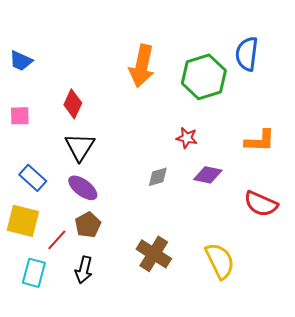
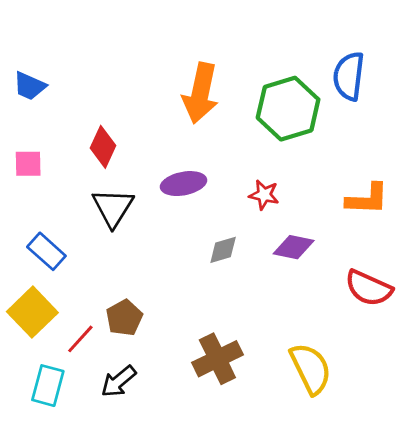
purple ellipse: (83, 188) -> (184, 184), moved, turned -48
yellow square: (23, 221) -> (32, 312), turned 32
brown cross: (154, 254) -> (217, 359), turned 32
black arrow: (84, 270) -> (119, 381), turned 36

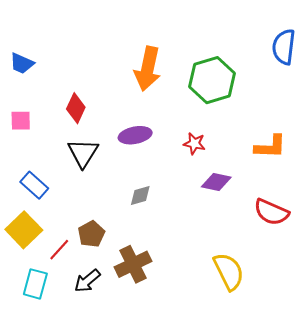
blue semicircle: (349, 76) -> (284, 47), moved
gray diamond: (223, 250) -> (140, 196), moved
brown cross: (217, 359) -> (133, 264), moved

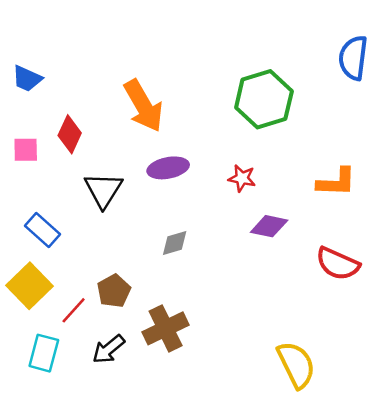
orange arrow: (148, 69) -> (143, 106), moved, turned -42
red diamond: (76, 108) -> (70, 134), moved
yellow semicircle: (229, 271) -> (296, 365), moved

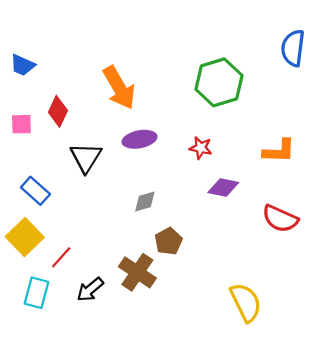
brown pentagon: (114, 291) -> (168, 241), moved
brown cross: (166, 328) -> (137, 272), turned -30

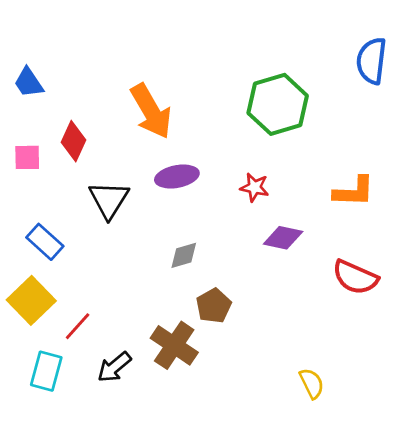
blue trapezoid: (23, 65) -> (29, 83), turned 32
yellow semicircle: (246, 302) -> (312, 383), size x0.6

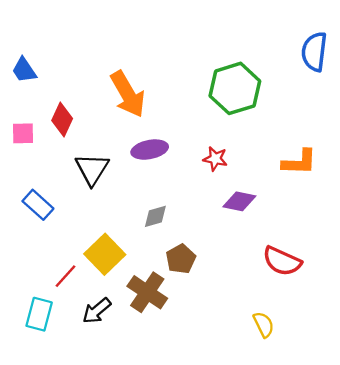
red semicircle: (355, 277) -> (282, 261), moved
yellow square: (31, 300) -> (105, 254), moved

